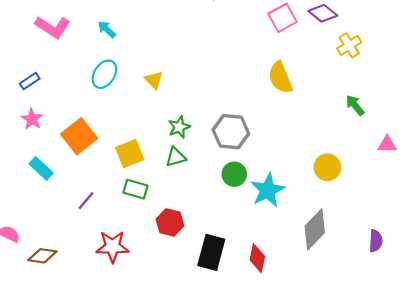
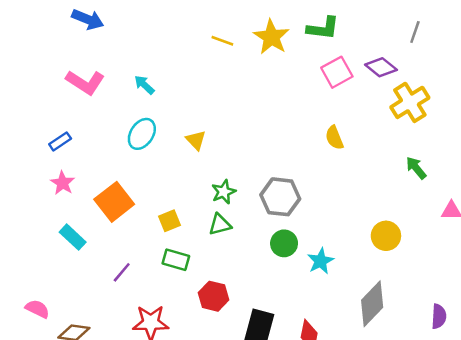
yellow cross: (349, 45) -> (410, 102), size x1.4
yellow semicircle: (280, 78) -> (334, 138), size x0.7
yellow square: (130, 153) -> (170, 221), size x0.7
cyan star: (268, 190) -> (321, 261), size x0.7

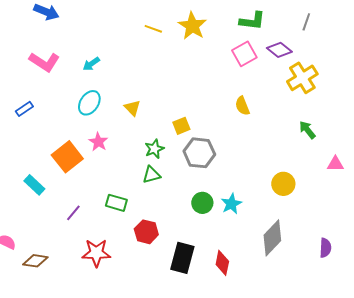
green L-shape: (323, 28) -> (252, 21), moved
cyan arrow: (144, 85) -> (91, 64), turned -78
pink star: (63, 183) -> (98, 142), moved
yellow square: (170, 221) -> (181, 126), moved
green circle: (284, 243) -> (202, 203), moved

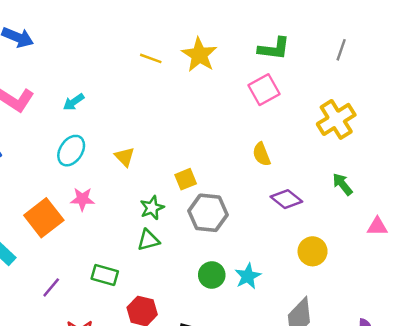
purple diamond: (279, 50) -> (286, 199), moved
pink star: (98, 142) -> (82, 199), turned -30

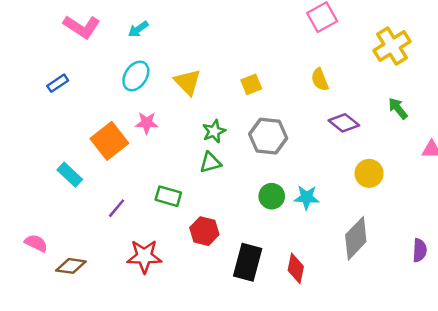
yellow triangle: (125, 157) -> (188, 82), size x1.4
yellow square: (186, 179) -> (251, 84), moved
cyan star: (248, 276) -> (307, 197), turned 30

